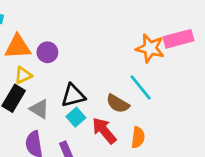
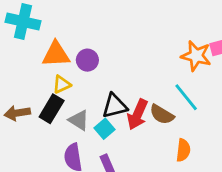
cyan square: (76, 117) -> (105, 129), moved
red arrow: (104, 131) -> (137, 114), moved, turned -116

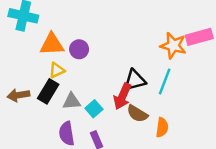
cyan line: (186, 97) -> (165, 81), turned 60
black triangle: (115, 106) -> (135, 80), moved
brown semicircle: (162, 114) -> (137, 114), moved
gray triangle: (79, 120) -> (72, 101), turned -36

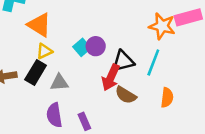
orange triangle: (52, 44) -> (39, 25), turned 35
purple circle: (79, 49) -> (96, 46), moved
cyan square: (94, 109) -> (82, 47), moved
orange semicircle: (162, 127) -> (167, 98), moved

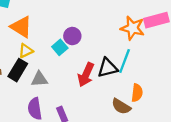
purple circle: (96, 46) -> (72, 36), moved
black triangle: (123, 61) -> (108, 68), moved
brown semicircle: (126, 95) -> (121, 106), moved

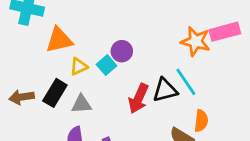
orange triangle: (21, 27) -> (59, 40), turned -45
yellow triangle: (26, 51) -> (79, 66), moved
cyan line: (125, 61) -> (186, 82), turned -55

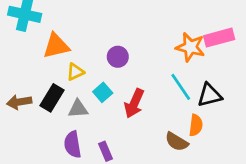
cyan square: (106, 65) -> (103, 92), moved
black triangle: (165, 90) -> (210, 95), moved

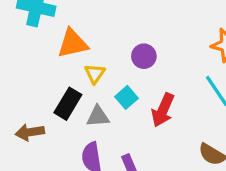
yellow triangle: (75, 72) -> (95, 74), turned -30
brown arrow: (19, 102) -> (30, 132), moved

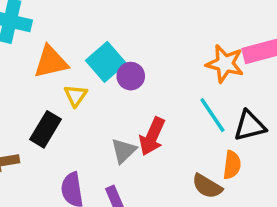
cyan square: (126, 97) -> (106, 62), moved, size x1.5
gray triangle: (98, 116) -> (124, 151), moved, turned -40

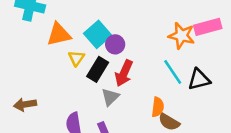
black rectangle: (45, 129) -> (98, 69), moved
red arrow: (152, 136) -> (124, 73), moved
orange semicircle: (232, 165) -> (158, 107), moved

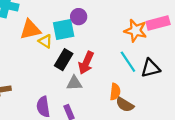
cyan square: (98, 34) -> (64, 29), turned 30
purple circle: (115, 44) -> (79, 17), moved
yellow triangle: (76, 58) -> (45, 41), moved, turned -32
gray triangle: (110, 97) -> (74, 83), turned 42

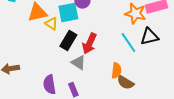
black triangle: (151, 68) -> (149, 37), moved
gray triangle: (74, 83) -> (78, 63), turned 35

